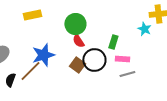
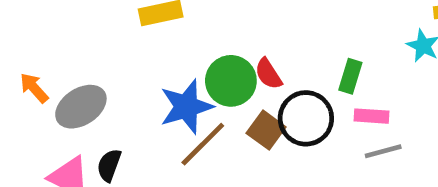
green circle: (75, 24) -> (231, 81), moved
brown line: (30, 71) -> (203, 144), moved

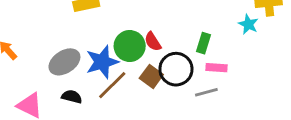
gray ellipse: (81, 107) -> (64, 62), moved
gray line: (383, 151) -> (206, 92), moved
black semicircle: (109, 165) -> (72, 97), moved, turned 84

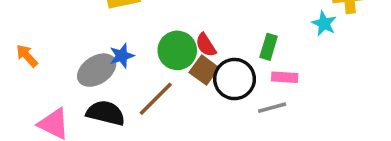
blue star: (102, 62) -> (122, 56), moved, size x0.6
brown square: (151, 76) -> (204, 70), moved
black semicircle: (72, 97) -> (106, 113), size x1.5

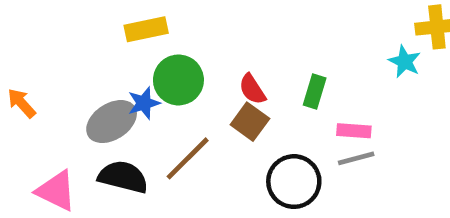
green rectangle: (269, 47) -> (315, 92), moved
green circle: (177, 50) -> (178, 80), moved
black circle: (235, 79) -> (294, 182), moved
gray line: (272, 108) -> (356, 158), moved

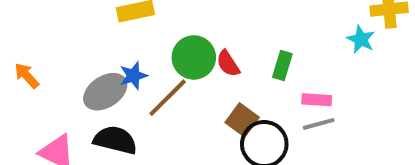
green circle: (178, 80) -> (194, 57), moved
brown square: (250, 122) -> (242, 120), moved
brown line: (188, 158) -> (168, 98), moved

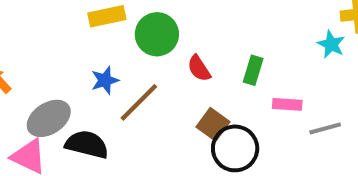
green circle: (194, 57) -> (157, 34), moved
gray ellipse: (105, 92) -> (49, 118), moved
gray line: (319, 124) -> (325, 128), moved

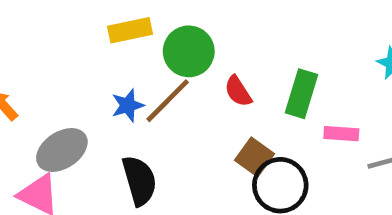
green rectangle: (253, 70) -> (301, 94), size x1.4
brown line: (139, 102) -> (168, 101), moved
black semicircle: (87, 144) -> (139, 181), moved, turned 60

